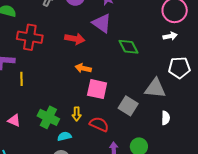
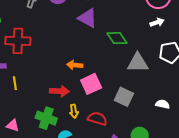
red arrow: (75, 39) -> (59, 91), moved
gray triangle: (155, 88) -> (138, 63), moved
pink square: (97, 89) -> (91, 84), turned -30
white semicircle: (166, 118) -> (163, 104), turned -72

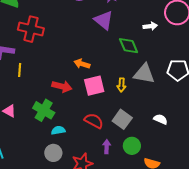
white arrow: (157, 22) -> (150, 26), moved
gray square: (124, 97) -> (122, 119), moved
yellow arrow: (74, 111) -> (122, 85), moved

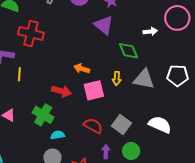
yellow arrow: (122, 85) -> (117, 78), moved
white semicircle: (160, 119) -> (160, 125), size x1.6

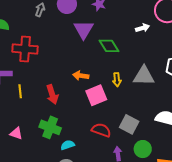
purple triangle: (104, 25) -> (84, 30), moved, turned 30
green diamond: (128, 51) -> (109, 46), moved
red arrow: (61, 91) -> (52, 94), moved, turned 66

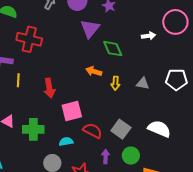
orange arrow: (81, 76) -> (94, 71), moved
gray triangle: (144, 76) -> (143, 83), size x0.6
pink square: (96, 95) -> (72, 111), moved
green cross: (50, 127) -> (33, 129), moved, turned -30
cyan semicircle: (68, 145) -> (66, 142), moved

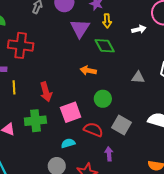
yellow arrow: (116, 83) -> (107, 21), moved
green cross: (33, 129) -> (35, 121), moved
green circle: (131, 156) -> (103, 99), moved

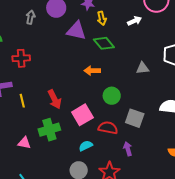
purple triangle: (80, 28) -> (76, 31), turned -40
red cross: (21, 45) -> (21, 58), size x0.7

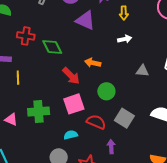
yellow arrow: (102, 18) -> (124, 13), moved
white arrow: (135, 21) -> (125, 39), moved
green diamond: (104, 43) -> (52, 47), moved
red arrow: (54, 99) -> (71, 76), moved, turned -30

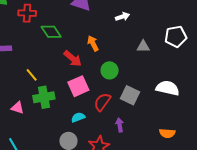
red cross: (26, 36) -> (27, 13), moved
orange arrow: (93, 63) -> (93, 43), turned 56
yellow line: (18, 78) -> (32, 75), moved, turned -32
red semicircle: (96, 122) -> (102, 102), turned -72

